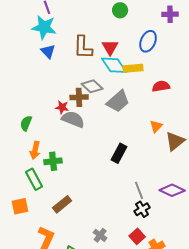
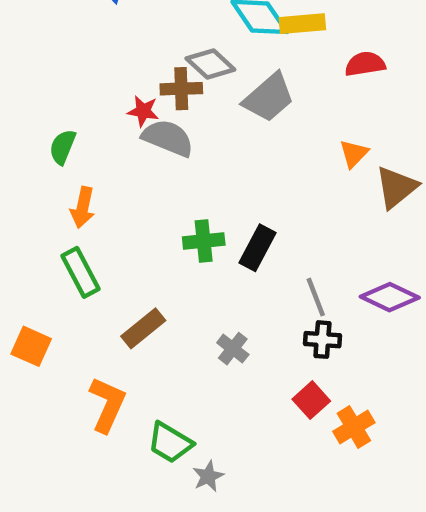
black rectangle: (119, 153) -> (257, 248), moved
green cross: (53, 161) -> (204, 241), moved
orange square: (20, 206) -> (31, 346), moved, turned 36
black cross: (142, 209) -> (322, 340), turned 35
gray cross: (100, 235) -> (233, 349), moved

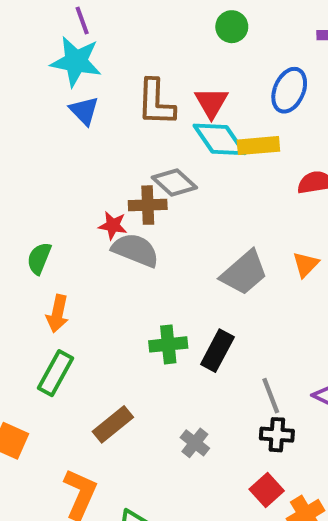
gray trapezoid: (269, 98) -> (244, 273), moved
green rectangle: (80, 272) -> (55, 373), turned 57

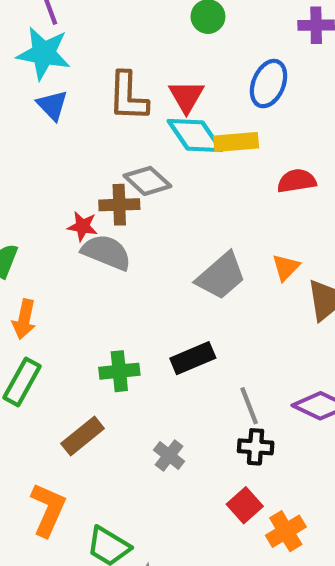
green cross: (168, 344) -> (119, 371), moved
black rectangle: (217, 351) -> (193, 358), turned 39

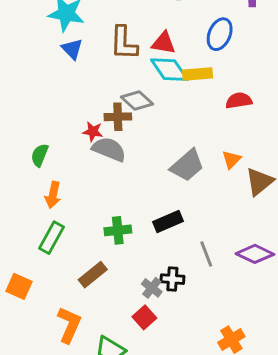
red triangle: (186, 97) -> (164, 43), turned -50
black cross: (256, 447) -> (172, 279), moved
red square: (245, 505) -> (144, 317), moved

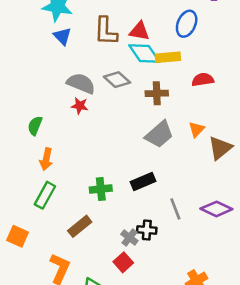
brown cross: (118, 117) -> (157, 93), moved
gray semicircle: (109, 149) -> (81, 83), moved

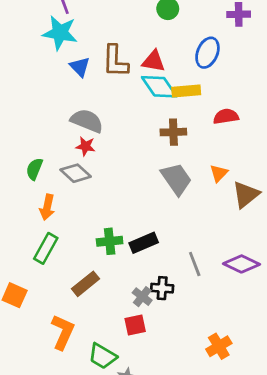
blue triangle: (62, 36) -> (80, 67), moved
gray diamond: (117, 80) -> (76, 173), moved
gray trapezoid: (159, 134) -> (176, 179), turned -84
black rectangle: (143, 182) -> (144, 243), moved
red square: (123, 262) -> (135, 325), turned 30

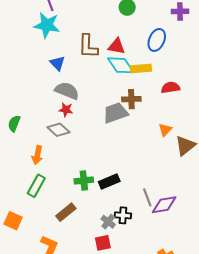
blue triangle: (80, 67) -> (57, 63), moved
green semicircle: (34, 169) -> (14, 123), moved
gray trapezoid: (176, 179) -> (116, 113), moved, turned -75
purple diamond: (242, 264) -> (164, 205), moved, turned -35

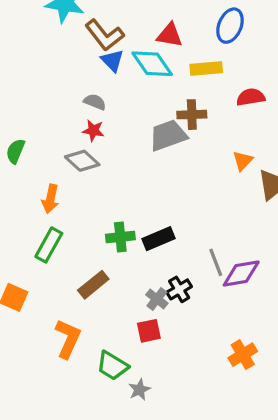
brown L-shape: (88, 46) -> (104, 35), moved, turned -40
blue triangle: (57, 63) -> (112, 61), moved
cyan diamond: (121, 65) -> (152, 64), moved
gray semicircle: (67, 91) -> (95, 102), size x0.6
black cross: (123, 215) -> (179, 289), turned -35

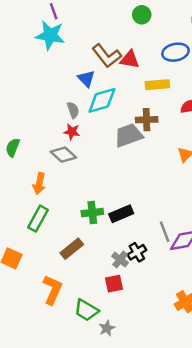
blue ellipse: (230, 26) -> (175, 52), turned 55
brown L-shape: (104, 35) -> (107, 56), moved
cyan diamond: (152, 64) -> (102, 100), moved, turned -72
gray semicircle: (95, 102) -> (73, 110), turned 49

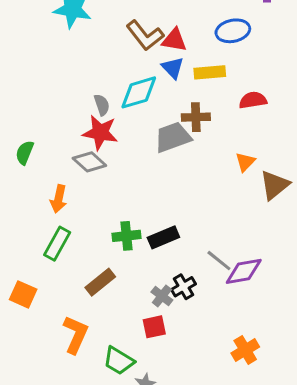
blue triangle: (86, 79) -> (173, 68), moved
red star: (72, 132) -> (100, 133), size x1.6
gray line: (165, 232) -> (219, 261), turned -30

